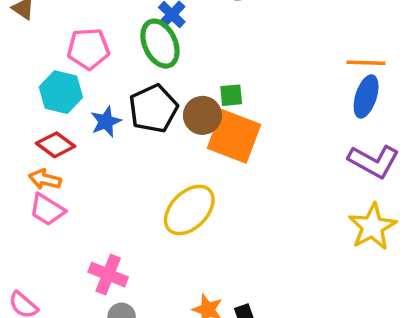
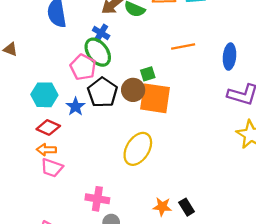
pink pentagon: (88, 49) -> (83, 67), moved, turned -30
orange line: (366, 63) -> (183, 47), moved

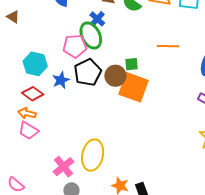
pink pentagon: (83, 67) -> (75, 46), turned 30
yellow ellipse: (138, 149) -> (93, 155), moved, turned -32
pink cross: (97, 199) -> (63, 167), turned 30

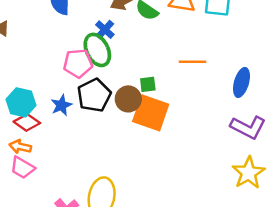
cyan hexagon: (35, 64) -> (21, 102), moved

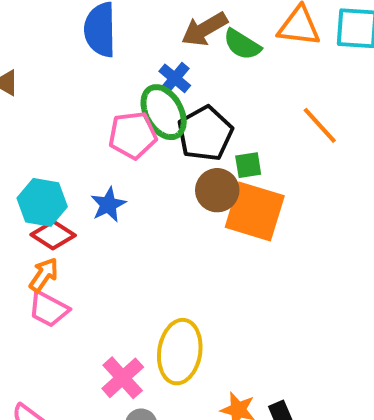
orange line: (193, 62) -> (320, 125), turned 50
black pentagon: (94, 95) -> (205, 134), moved
orange arrow: (20, 147) -> (44, 275), turned 115

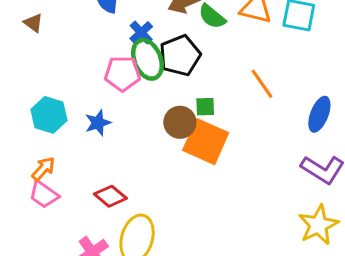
blue cross: (175, 78) -> (141, 33), moved
black pentagon: (205, 134) -> (180, 55), moved
red diamond: (53, 235) -> (110, 196), moved

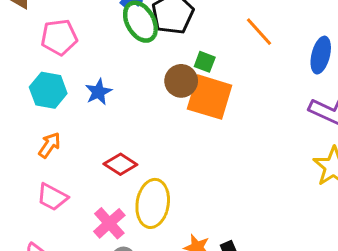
pink pentagon: (122, 74) -> (59, 37), moved
green square: (205, 107) -> (205, 62), turned 30
pink trapezoid: (44, 195) -> (52, 197), moved

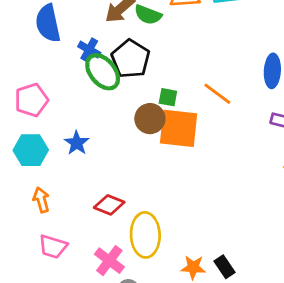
orange line: (259, 32) -> (217, 94), moved
orange arrow: (49, 145) -> (41, 200), turned -40

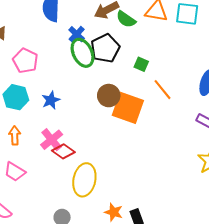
green square: (168, 97) -> (141, 64), moved
pink pentagon: (31, 100) -> (25, 61), turned 30
pink cross: (109, 261) -> (52, 140), moved

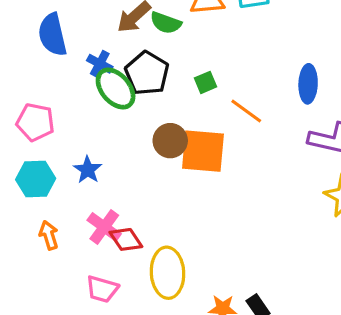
green square: (141, 64) -> (205, 82), turned -32
red diamond: (63, 151) -> (126, 239), turned 35
pink trapezoid: (15, 172) -> (102, 289), moved

